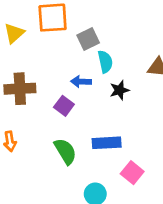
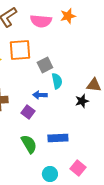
black star: (119, 90) -> (82, 101), moved
pink square: (132, 173) -> (78, 168), moved

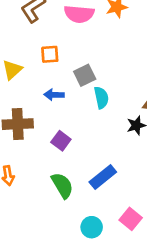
orange square: (20, 50) -> (50, 54), size x0.6
blue arrow: (40, 95) -> (54, 95), moved
blue rectangle: (58, 138) -> (103, 177), turned -36

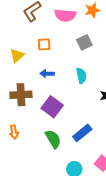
gray square: (85, 75) -> (84, 42), moved
purple square: (61, 141) -> (52, 107), size x1.5

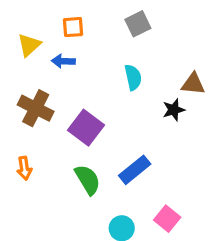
blue arrow: (47, 74) -> (63, 61), moved
brown cross: (21, 95) -> (36, 108), turned 30

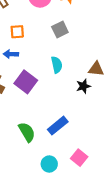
purple square: (86, 128) -> (26, 82), moved

